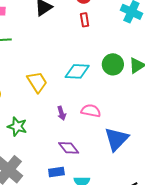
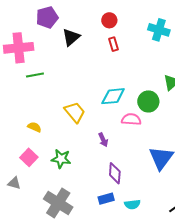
green circle: (113, 64) -> (148, 101), moved
pink semicircle: (91, 111) -> (131, 119), moved
purple diamond: (69, 148) -> (115, 173), turned 50

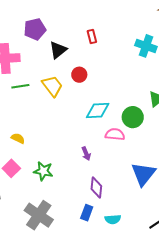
red circle: (109, 20) -> (79, 75), moved
red rectangle: (113, 44) -> (92, 37), moved
yellow trapezoid: (75, 112) -> (52, 86), moved
blue rectangle: (106, 199) -> (87, 213), turned -56

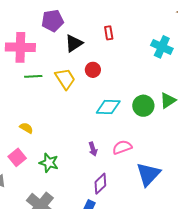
green circle: (133, 117) -> (143, 106), moved
pink semicircle: (115, 134) -> (122, 147), moved, turned -30
purple diamond: (96, 188) -> (100, 184), turned 35

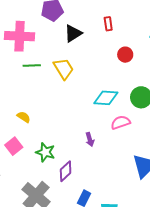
red circle: (93, 70) -> (125, 55), moved
pink semicircle: (122, 147) -> (121, 122), moved
purple diamond: (100, 184) -> (66, 171), moved

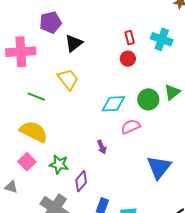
red rectangle: (108, 24) -> (130, 38), moved
green line: (32, 65) -> (36, 97), moved, turned 30
yellow semicircle: (24, 117) -> (34, 132), size x2.0

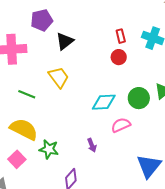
green star: (59, 164) -> (49, 149), moved

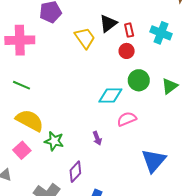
black triangle: (65, 41) -> (108, 23), moved
yellow trapezoid: (59, 77) -> (85, 38), moved
green line: (27, 94) -> (22, 85), moved
green circle: (139, 98) -> (139, 80), moved

